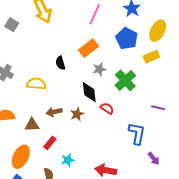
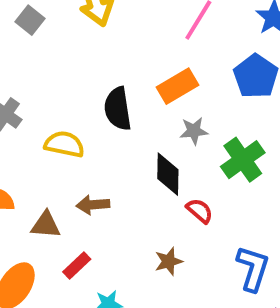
black semicircle: (60, 63) -> (118, 109), size x1.5
brown star: (77, 114) -> (169, 261), moved

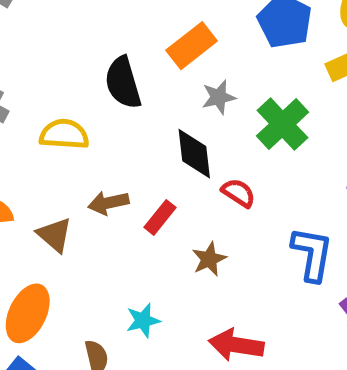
brown triangle: (46, 225) -> (55, 235), turned 44
red rectangle: (77, 265) -> (160, 217), moved

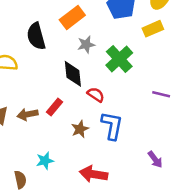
brown arrow: (108, 203) -> (28, 114), moved
blue L-shape: (312, 254) -> (112, 126), moved

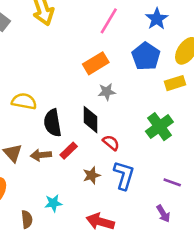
black semicircle: (36, 36) -> (53, 123), moved
green cross: (119, 59) -> (159, 127), moved
purple line: (161, 94) -> (172, 182), moved

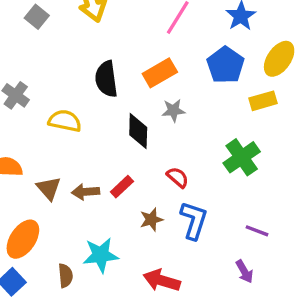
black diamond: (90, 120) -> (138, 131), moved
black semicircle: (53, 123) -> (106, 79), moved
cyan star: (53, 203) -> (101, 255), size x1.5

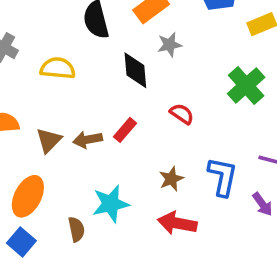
brown triangle: (49, 188) -> (49, 140), turned 32
brown star: (151, 220) -> (171, 179), moved
blue L-shape: (194, 220) -> (223, 177), moved

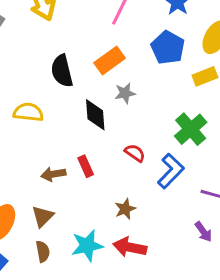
red rectangle: (125, 130) -> (86, 166), turned -65
brown triangle: (49, 140) -> (43, 216), moved
blue L-shape: (223, 177) -> (171, 171), moved, turned 32
cyan star: (111, 204) -> (87, 246), moved

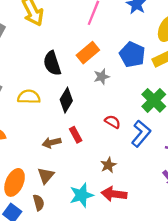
blue pentagon: (168, 48) -> (132, 55), moved
black diamond: (95, 115) -> (66, 100), moved, turned 40
brown semicircle: (43, 251) -> (39, 203), moved

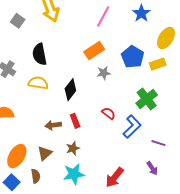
black semicircle: (52, 63) -> (40, 54), moved
brown star: (108, 165) -> (73, 148), moved
red arrow: (114, 194) -> (115, 177), moved, turned -65

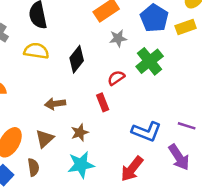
green cross: (147, 99) -> (150, 61), moved
red semicircle: (109, 113) -> (116, 78), moved, turned -72
red rectangle: (75, 121) -> (103, 102), moved
blue L-shape: (132, 127) -> (146, 132), moved, turned 65
purple arrow: (152, 168) -> (179, 157), size x1.5

